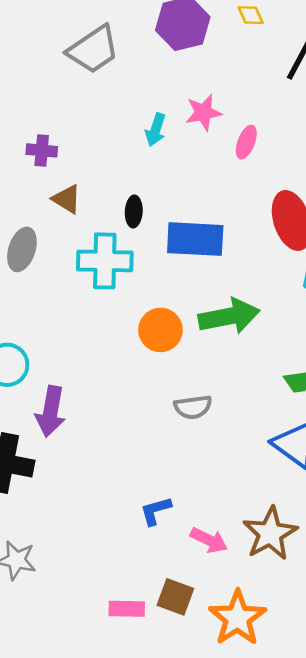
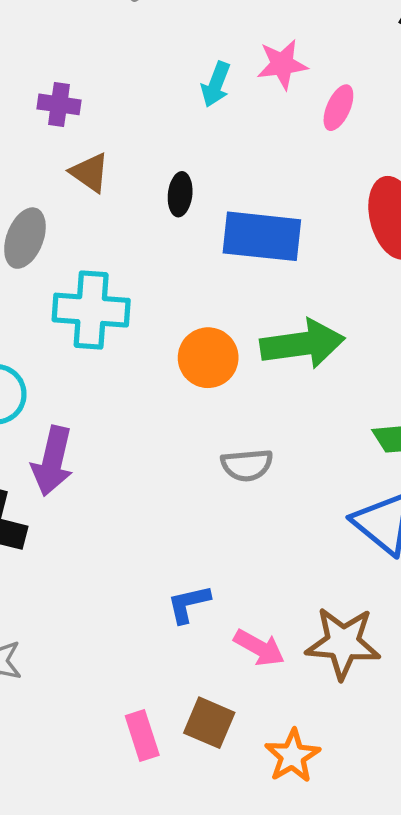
cyan cross: (105, 261) -> (91, 310), moved
brown star: (270, 533) -> (343, 643), turned 30
pink rectangle: (127, 609) -> (142, 735), turned 68
orange star: (237, 618) -> (292, 756), size x0.7

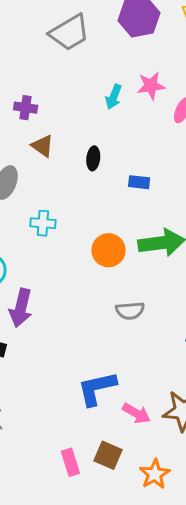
blue rectangle: (262, 236) -> (139, 182), size x0.5
cyan cross: (91, 310) -> (43, 223), size x0.6
blue L-shape: (189, 604) -> (97, 388), size x1.6

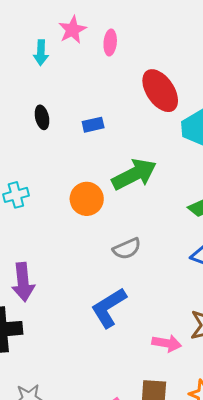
blue L-shape: (97, 388) -> (109, 308), moved

